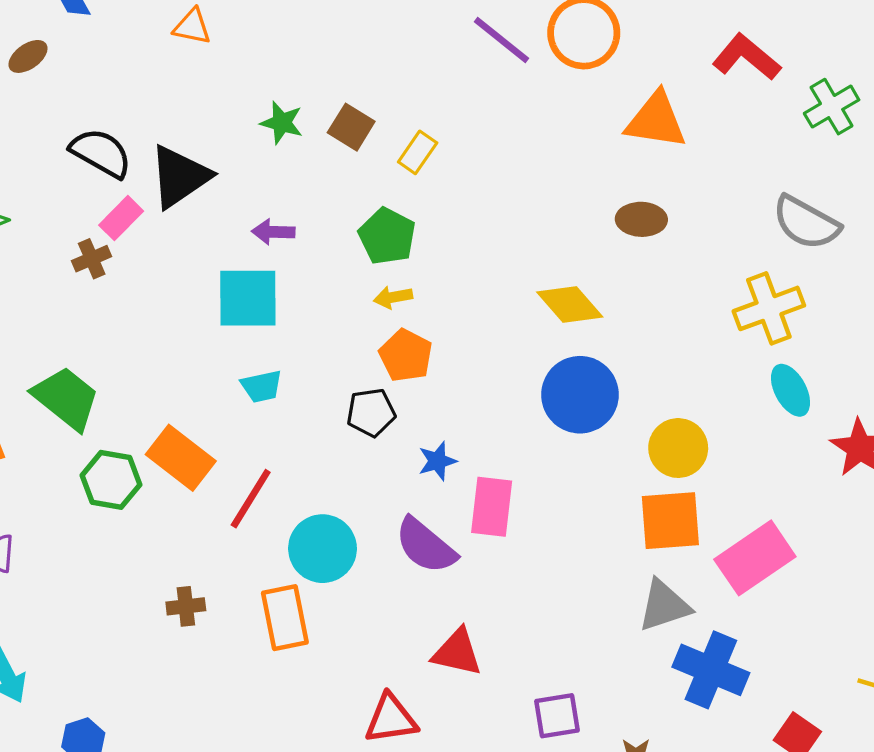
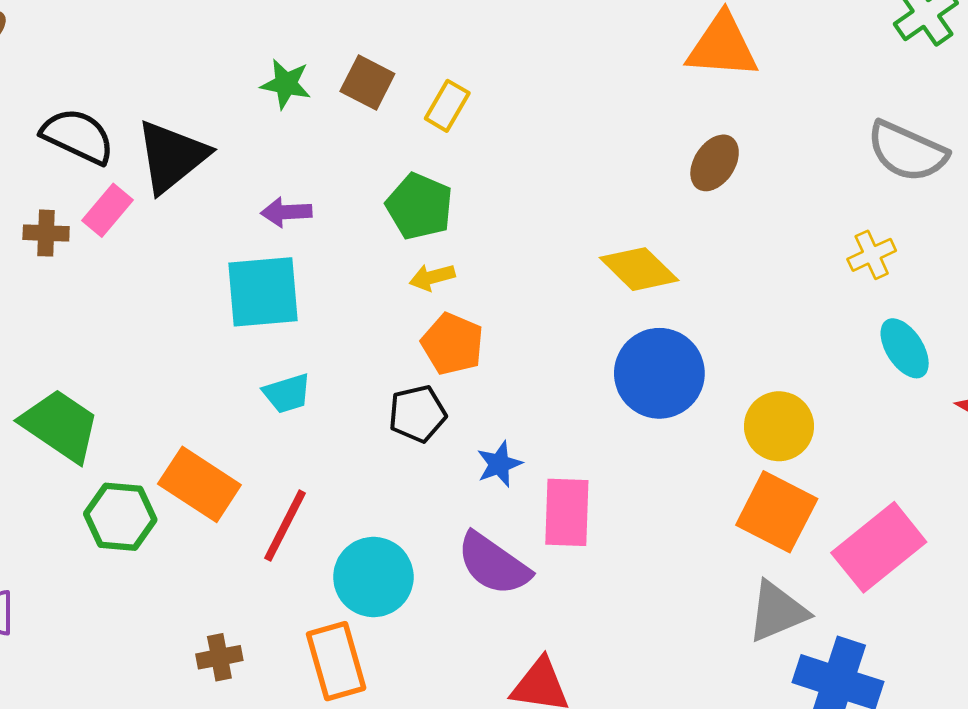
brown ellipse: (641, 219) -> (715, 163), turned -54
brown cross: (92, 259) -> (46, 233), moved, turned 30
yellow cross: (769, 308) -> (872, 255), size x0.6
orange square: (670, 521) -> (777, 512), turned 36

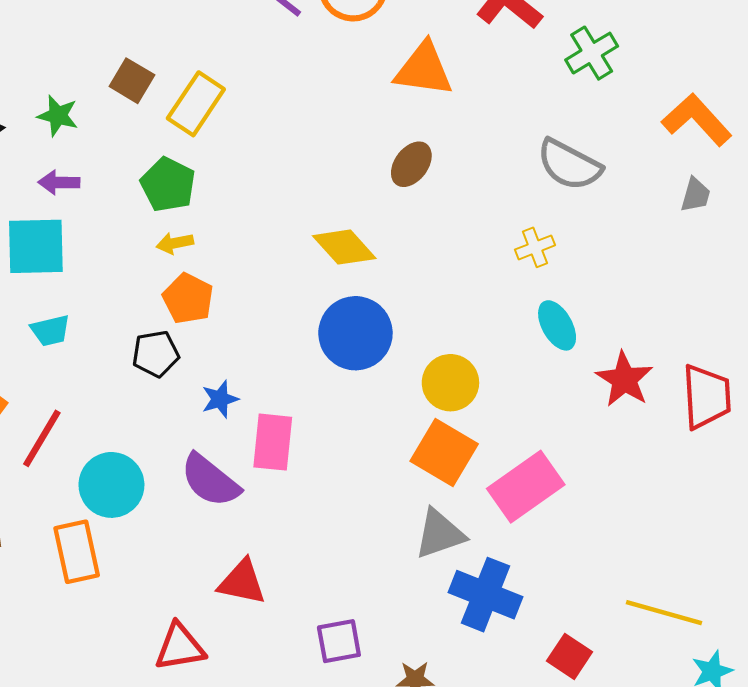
green star: (286, 84) -> (58, 116), moved
yellow rectangle: (447, 106) -> (196, 104), size x1.5

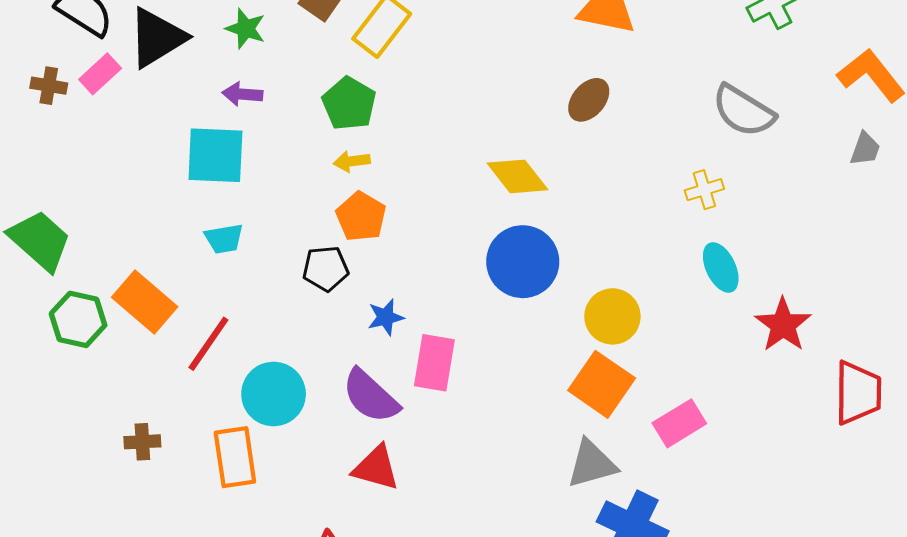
red trapezoid: (706, 397) -> (858, 393), moved
pink rectangle: (526, 487) -> (679, 423), size x0.7
red triangle: (242, 582) -> (376, 468), moved

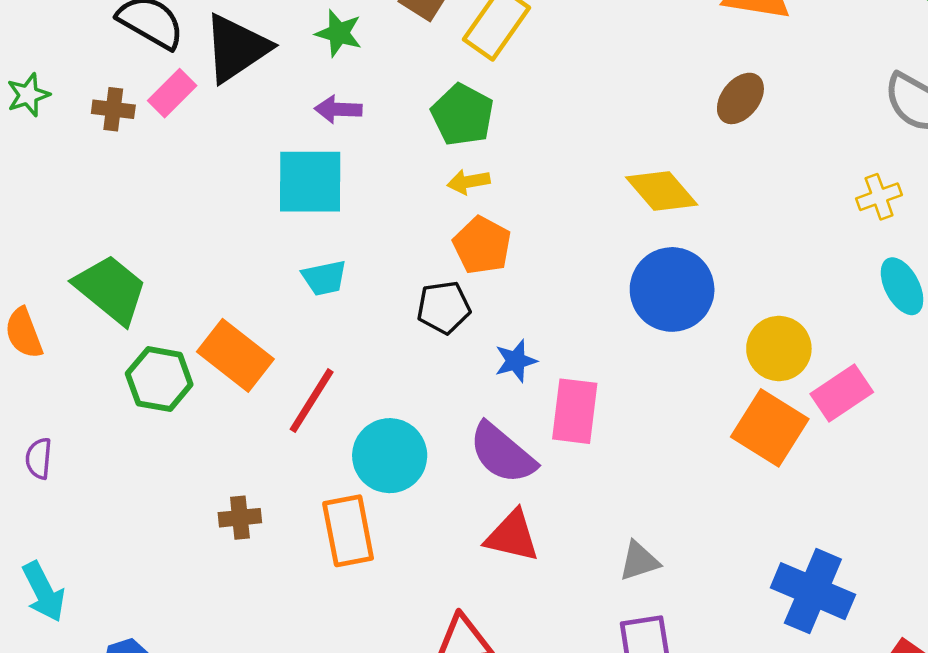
pink rectangle: (679, 423) -> (842, 393), moved
gray triangle: (592, 464) -> (639, 561), moved, size x0.7

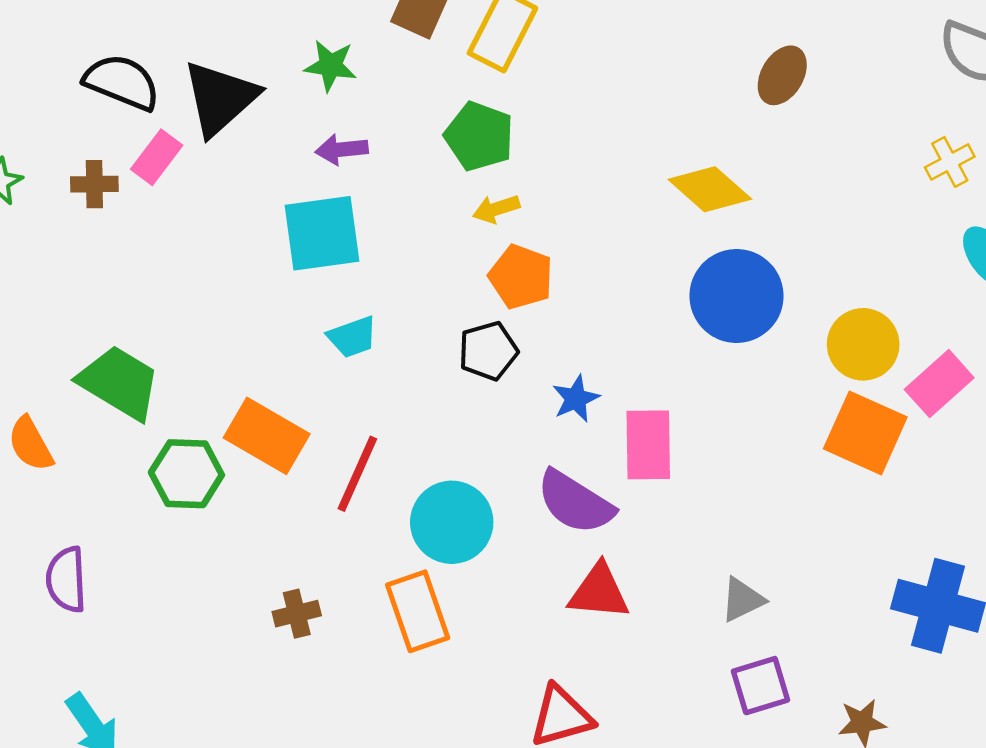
purple semicircle: (39, 458) -> (66, 580), size x1.4

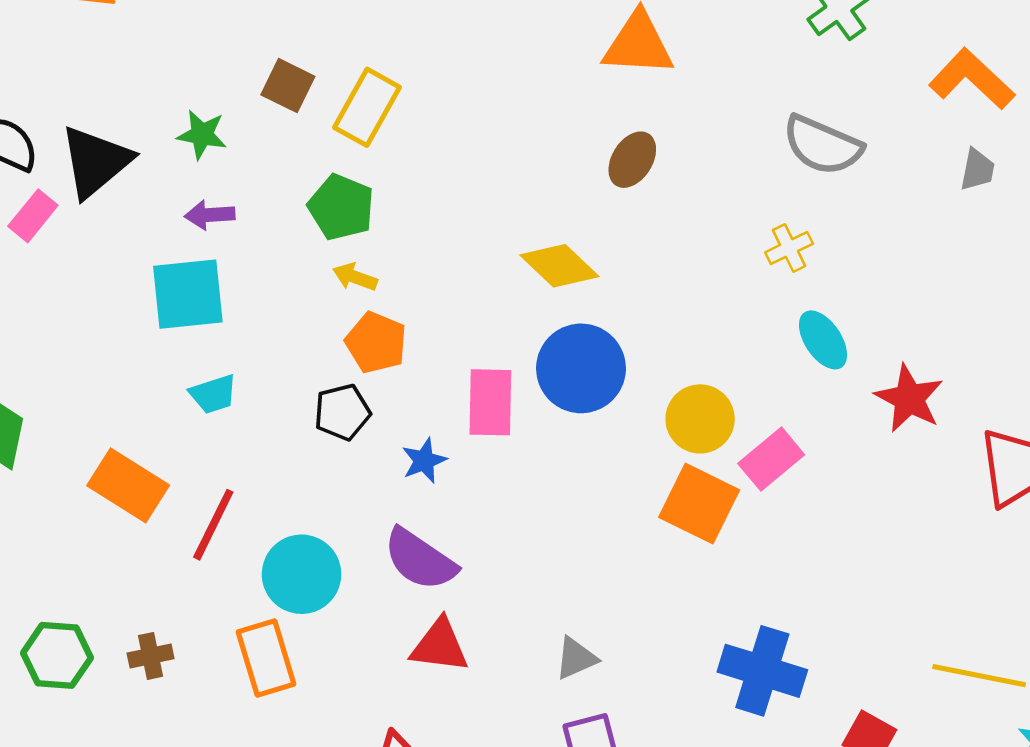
yellow arrow: (496, 209) -> (355, 277), turned 36
pink rectangle: (648, 445) -> (490, 402), moved
green hexagon: (186, 474) -> (57, 655), moved

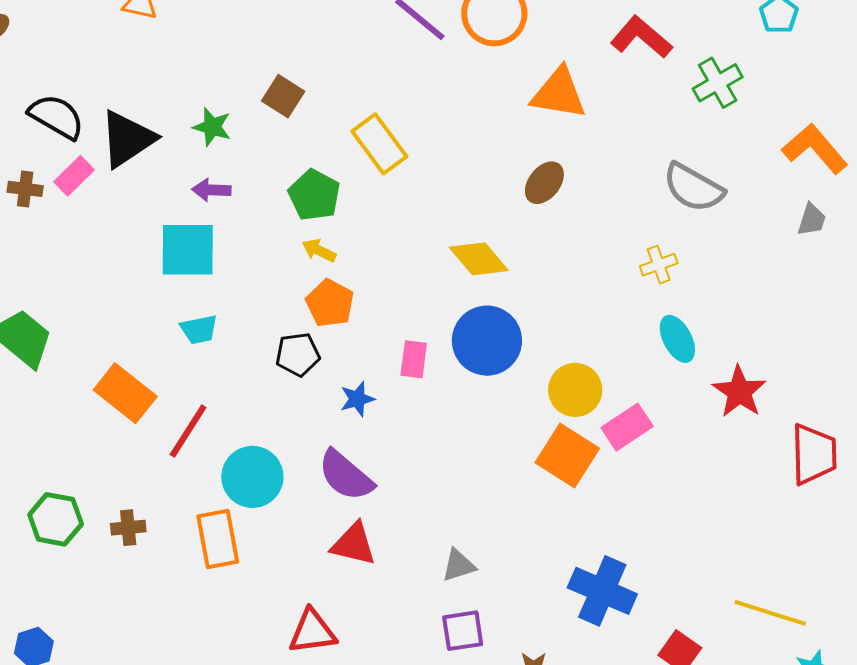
yellow rectangle: (367, 107) -> (379, 144), moved, turned -72
pink rectangle: (490, 402) -> (414, 359), size x0.7

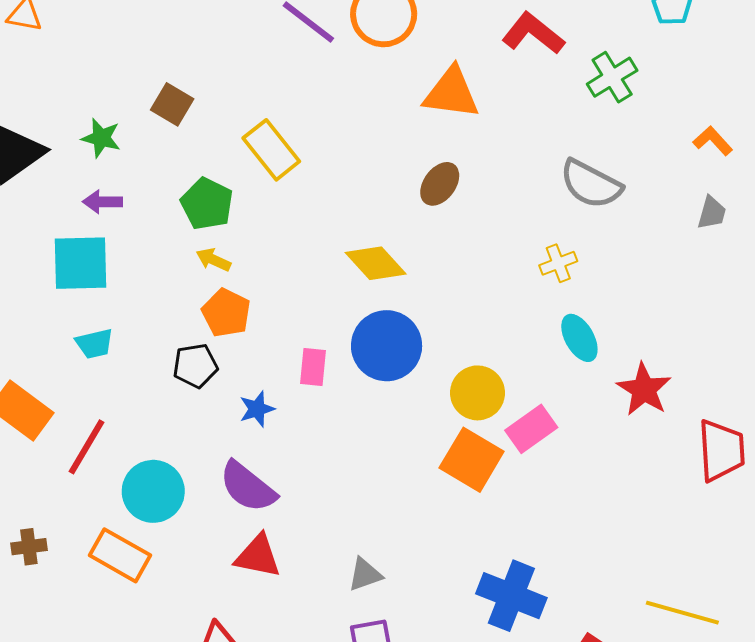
orange L-shape: (815, 149) -> (713, 141), size x0.6
orange rectangle: (218, 539) -> (120, 555), turned -48

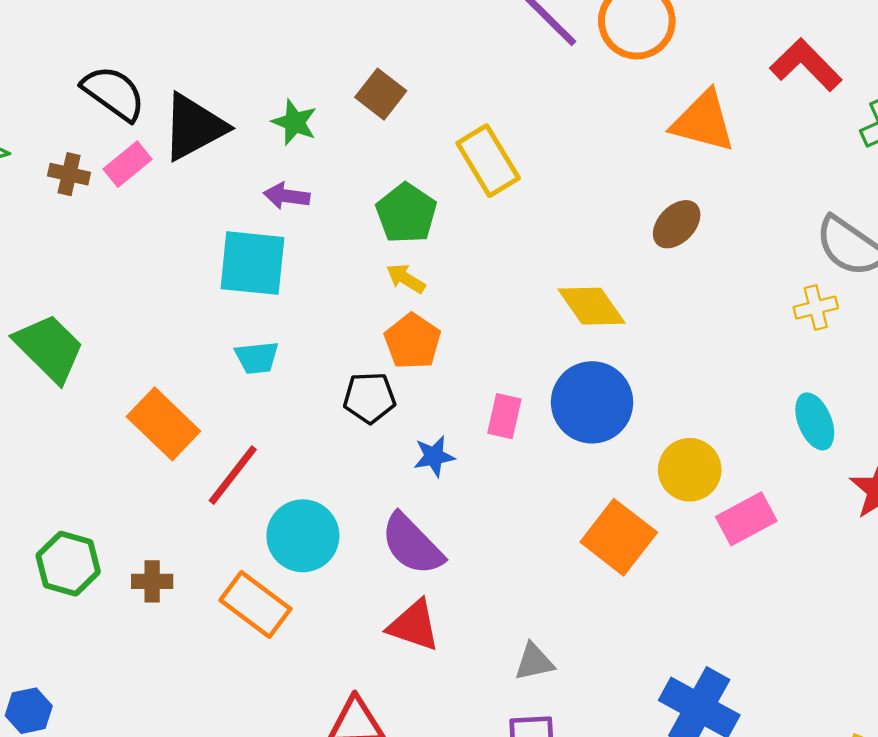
yellow cross: (558, 263) -> (816, 308), moved
orange square: (472, 460) -> (619, 537), moved

